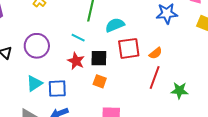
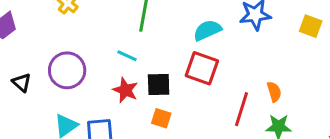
cyan semicircle: (115, 25) -> (207, 30), moved
red square: (129, 48) -> (202, 68), turned 30
orange semicircle: (156, 53) -> (274, 92), moved, turned -64

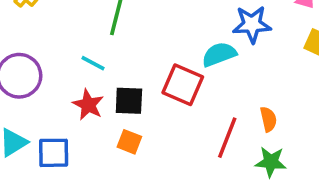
cyan semicircle: (207, 30) -> (219, 54), moved

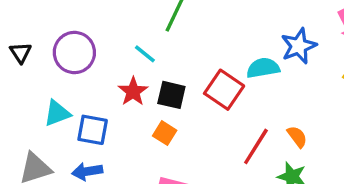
blue star: (252, 24) -> (299, 46), turned -30
orange semicircle: (268, 119) -> (297, 137), turned -35

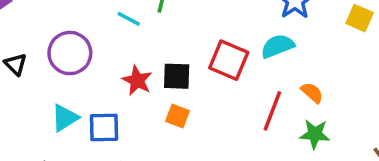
cyan line: (145, 54) -> (129, 19), moved
cyan semicircle: (263, 68) -> (278, 46), moved

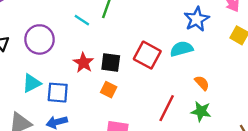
red line: (272, 111) -> (167, 108), moved

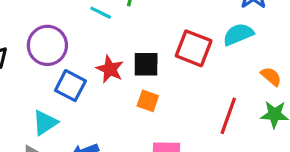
cyan triangle: (32, 83) -> (45, 123), moved
blue square: (58, 93) -> (70, 86), moved, turned 30

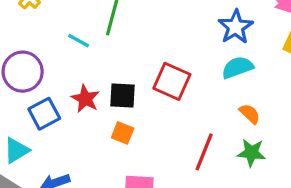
cyan semicircle: (238, 34) -> (237, 67), moved
blue square: (70, 86) -> (44, 114), turned 32

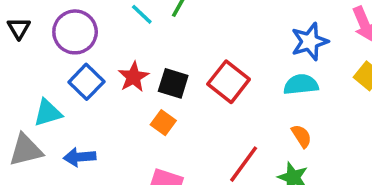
blue square: (44, 114) -> (86, 82), turned -32

